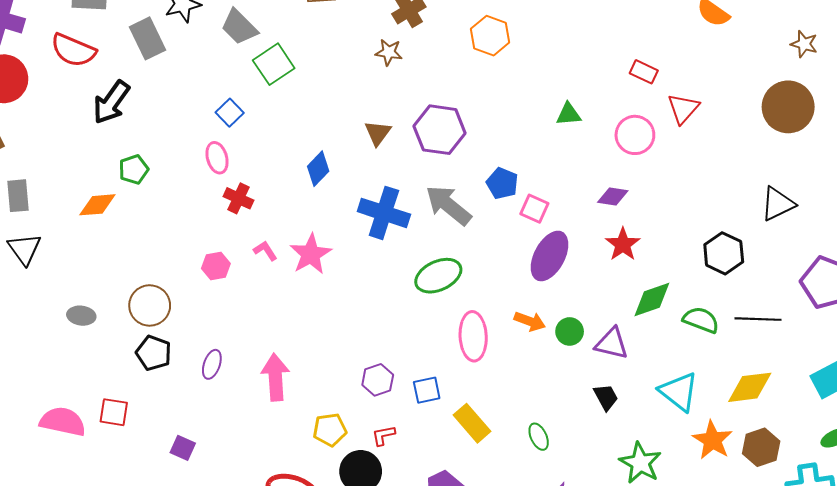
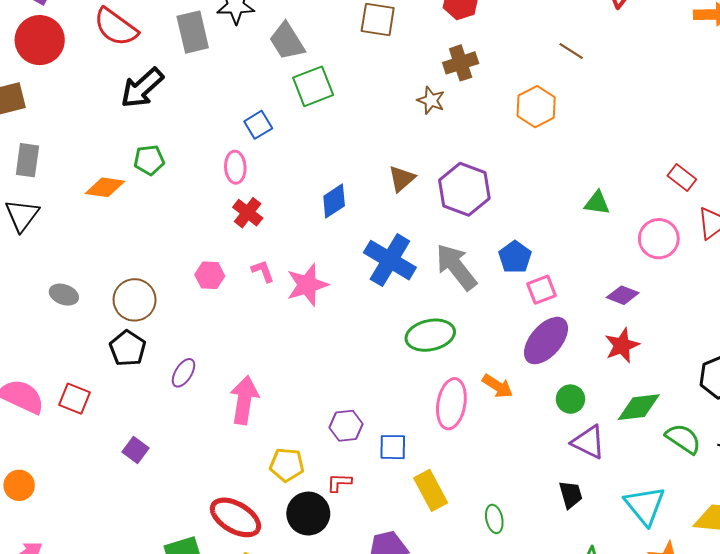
pink square: (534, 209) -> (542, 290), turned 32
orange arrow: (530, 321) -> (498, 386), moved
green circle: (570, 331) -> (570, 399), moved

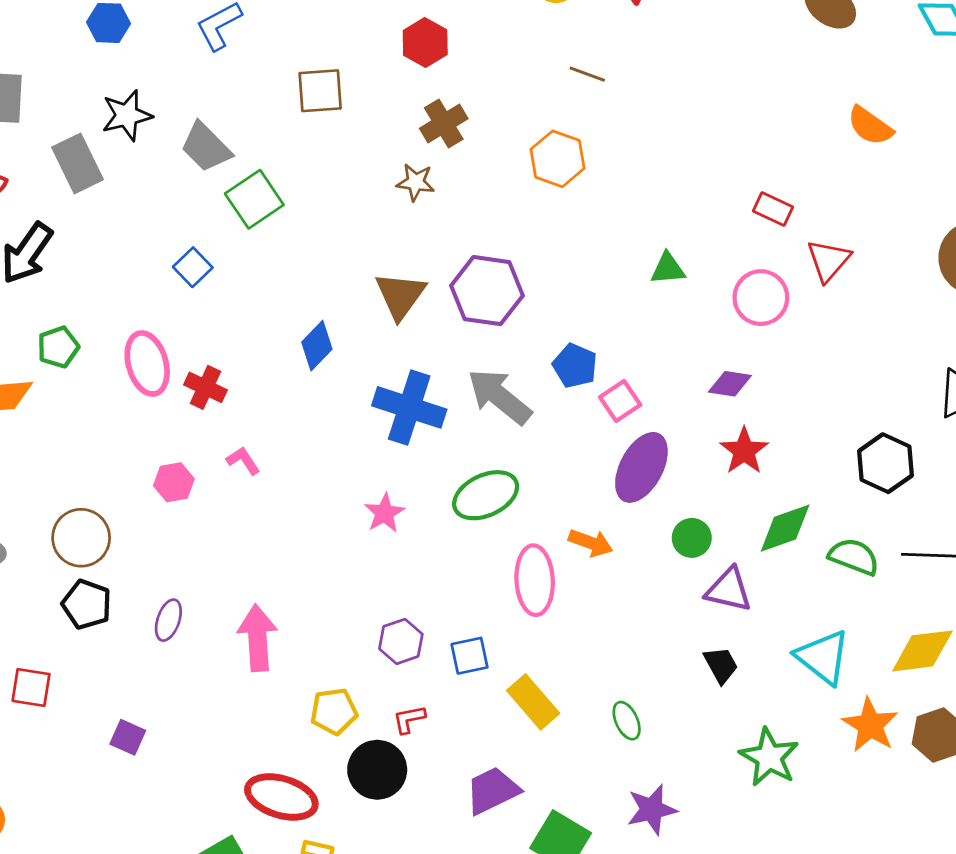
pink ellipse: (235, 167) -> (147, 363), moved, size x1.4
brown triangle: (402, 179) -> (400, 295), size x1.4
pink star: (307, 285) -> (385, 513), moved, size x0.7

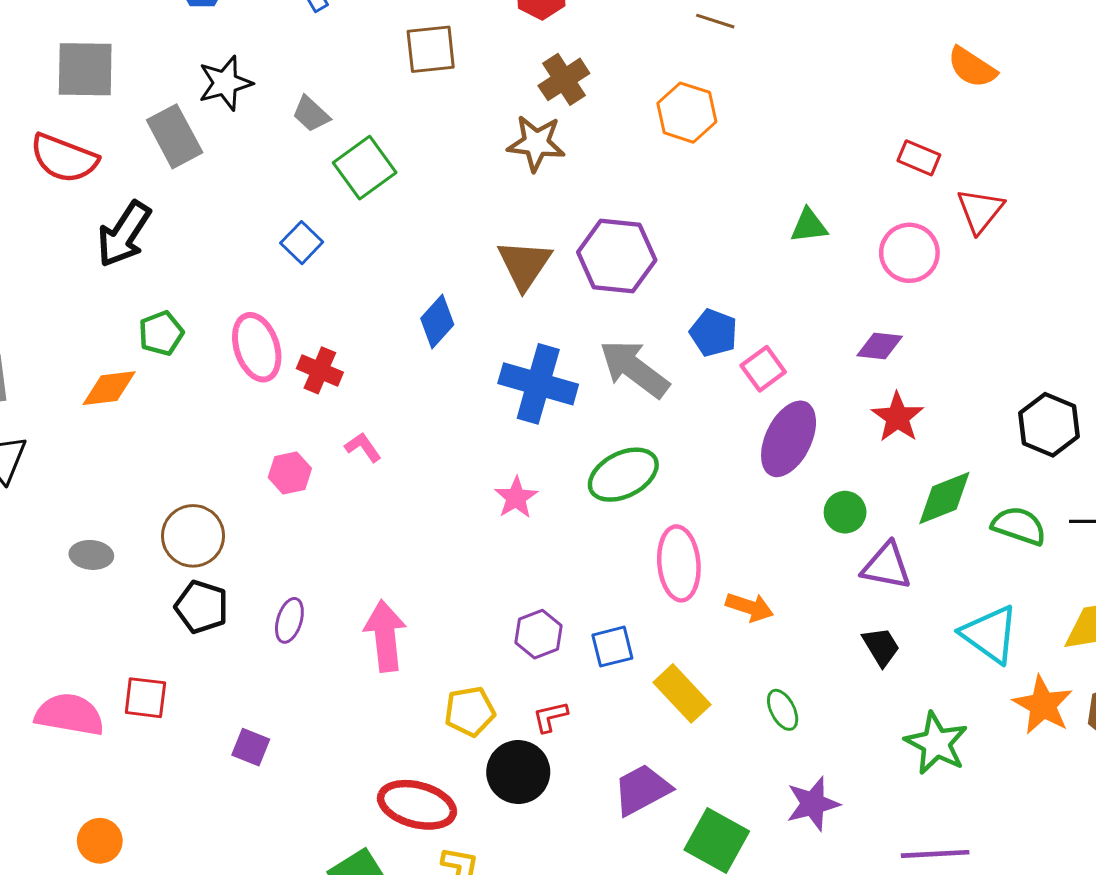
orange semicircle: (870, 126) -> (972, 67), moved
gray trapezoid: (206, 147) -> (311, 114), size x0.7
brown star: (416, 182) -> (536, 143), size x1.4
orange arrow: (591, 543) -> (750, 607), moved

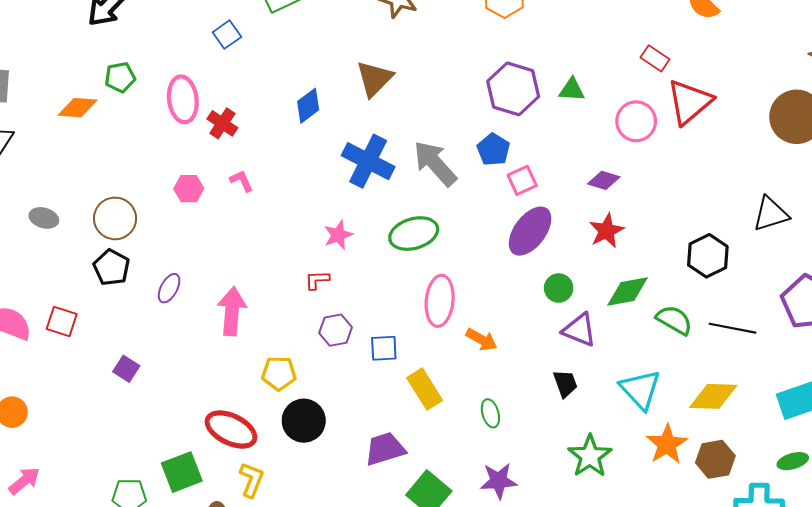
red triangle: (980, 210) -> (689, 102), size x1.4
purple hexagon: (617, 256) -> (513, 89), moved
red L-shape: (550, 717) -> (317, 280), moved

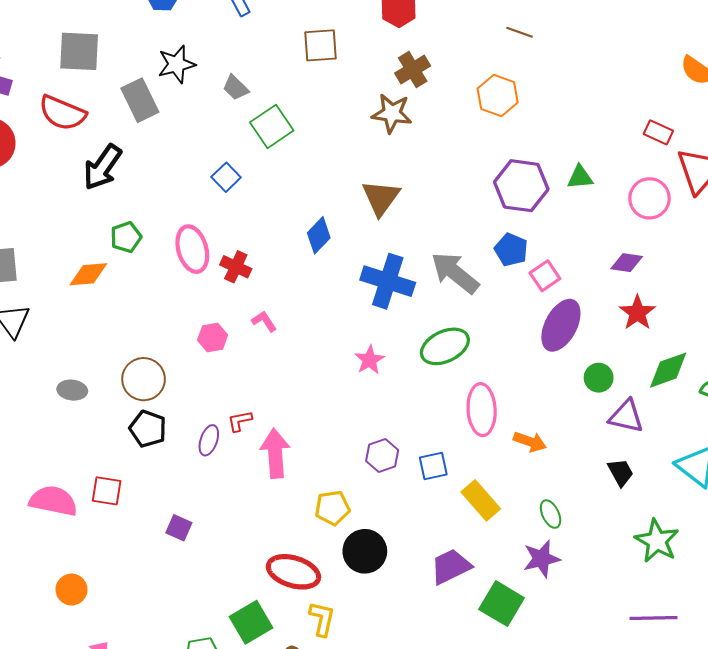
red L-shape: (317, 280) -> (240, 421), moved
purple star: (499, 481) -> (542, 559), moved

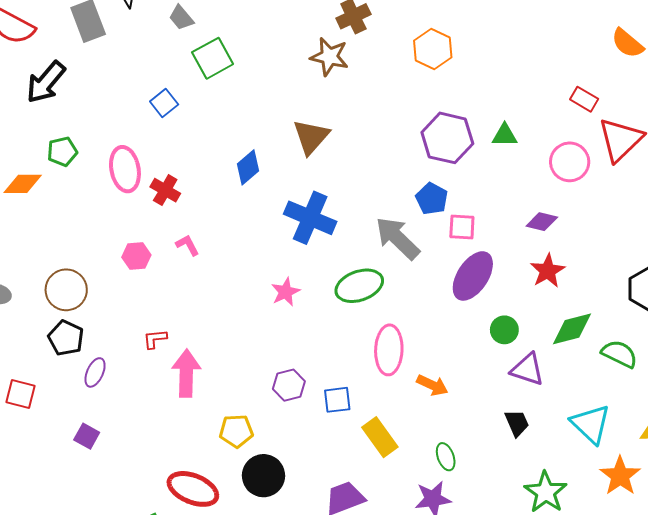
gray arrow: (455, 273) -> (398, 238), moved
pink square: (545, 276) -> (462, 227), turned 32
purple ellipse: (209, 440) -> (95, 372), moved

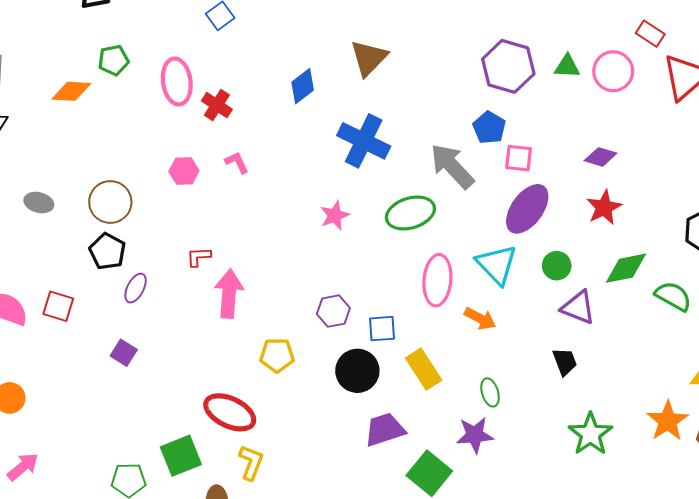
pink circle: (570, 162) -> (613, 71), moved
cyan triangle: (591, 424) -> (497, 265), moved
black circle: (263, 476) -> (357, 371), moved

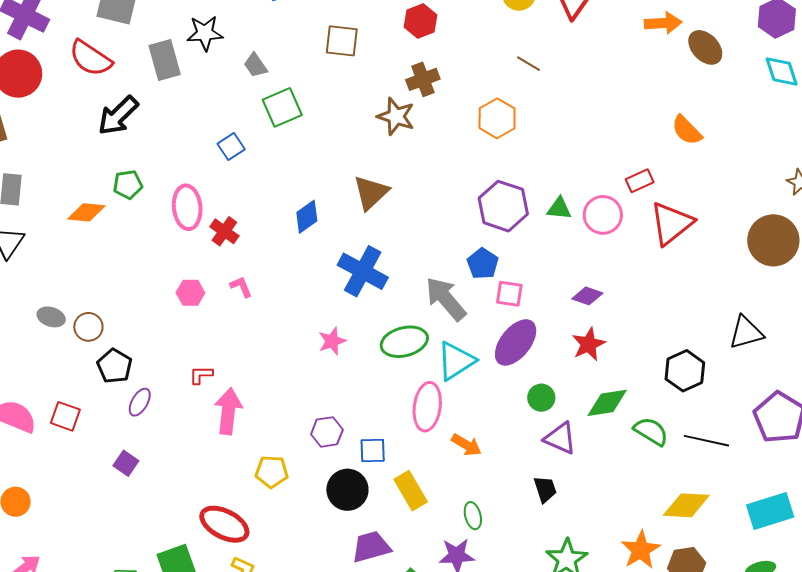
red rectangle: (650, 34) -> (640, 181), turned -60
brown circle: (110, 202) -> (88, 327), moved, size x0.7
cyan triangle: (497, 265) -> (456, 361), moved, turned 39

